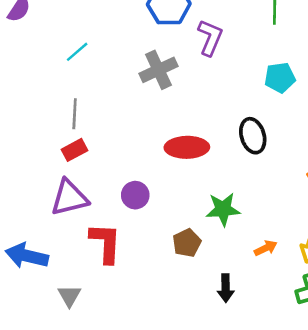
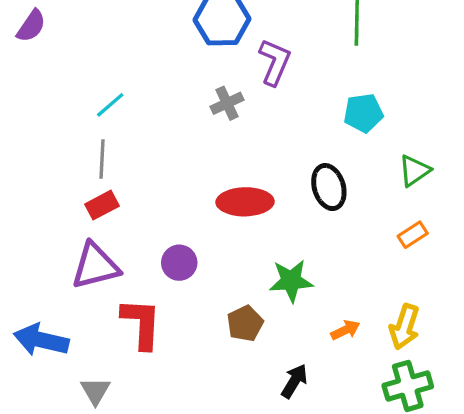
cyan line: (77, 52) -> (110, 105), moved
gray cross: (158, 70) -> (227, 103), moved, size x0.7
black arrow: (226, 288) -> (294, 381), turned -148

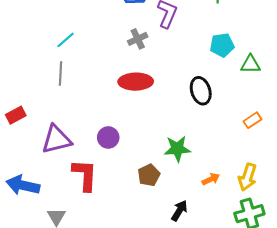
green triangle: (414, 171) -> (250, 64), moved, turned 35
red ellipse: (245, 202) -> (136, 82), moved
red rectangle: (102, 205) -> (16, 115), moved

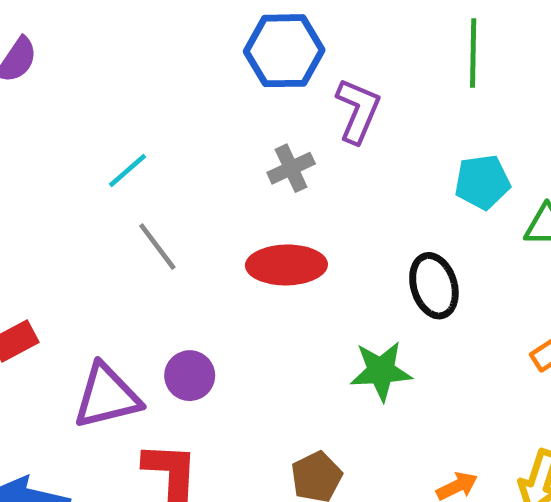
gray line: (60, 73) -> (157, 247), moved, turned -40
purple circle: (108, 137) -> (190, 376), moved
green star: (177, 149) -> (381, 371), moved

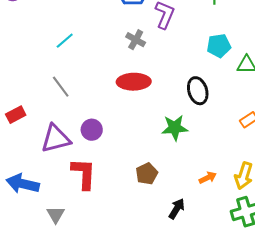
gray cross: (291, 168) -> (136, 40), turned -36
gray line: (157, 247) -> (61, 87), moved

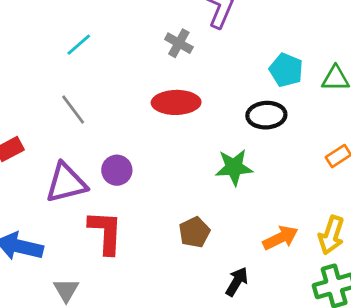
cyan pentagon: (219, 46) -> (286, 70), moved, turned 30
black ellipse: (198, 91) -> (266, 115), turned -76
orange arrow: (208, 178) -> (280, 238), size x1.4

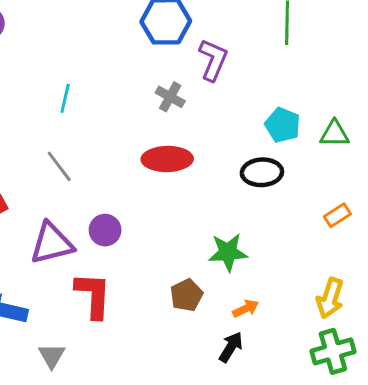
cyan line: (79, 45) -> (65, 98), turned -36
green star: (234, 167) -> (228, 252), moved
orange arrow: (280, 238) -> (246, 309), moved, size x0.7

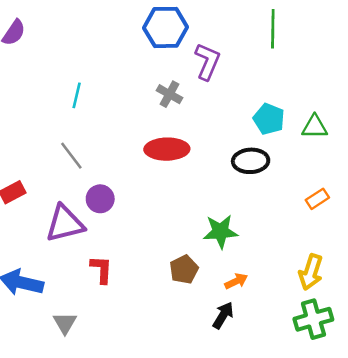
purple circle: (105, 230) -> (100, 199), moved
red L-shape: (93, 295) -> (101, 269), size x0.7

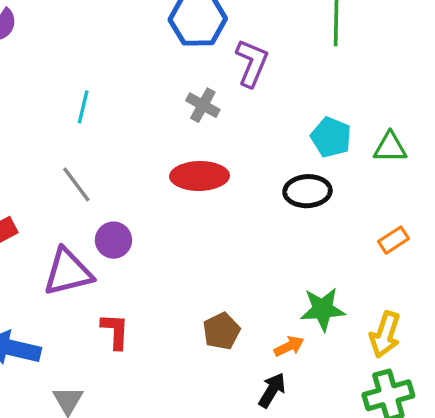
green star: (221, 232) -> (323, 309), moved

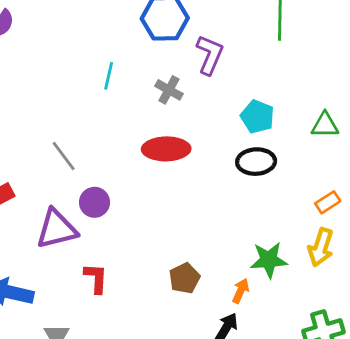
cyan line: (83, 107) -> (109, 76), moved
cyan pentagon: (331, 137) -> (257, 117), moved
yellow arrow: (385, 335) -> (321, 247), moved
orange arrow: (289, 346) -> (241, 291), turned -40

